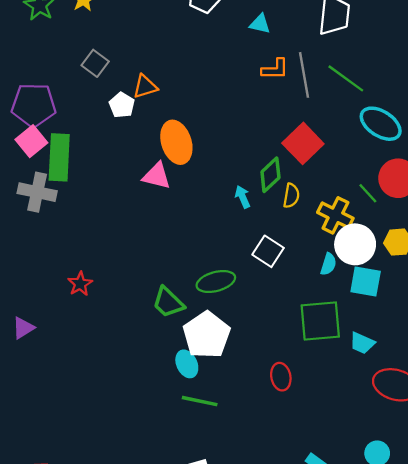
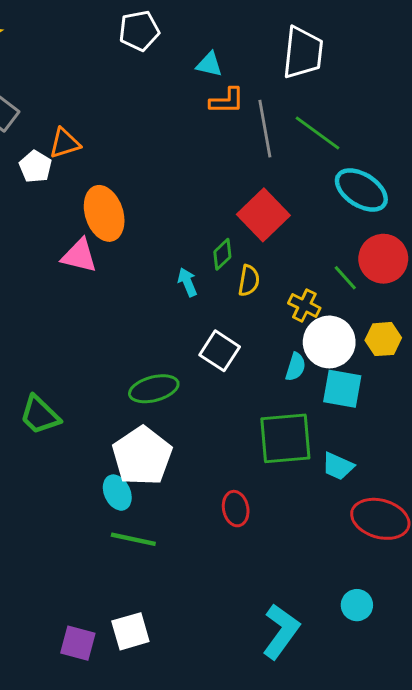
orange L-shape: (275, 69) -> (227, 101), moved
green diamond: (270, 175) -> (222, 254), size x0.7
yellow cross: (335, 215) -> (304, 305), size x0.7
green trapezoid: (168, 302) -> (40, 415), moved

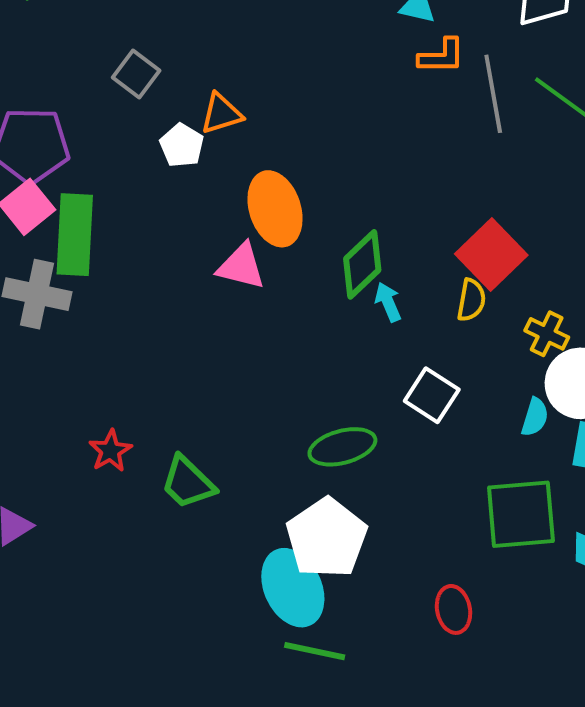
red square: (263, 215) -> (491, 254), moved
green diamond: (222, 254) -> (362, 264), moved, size x1.6
cyan ellipse: (117, 493) -> (293, 588), size x1.6

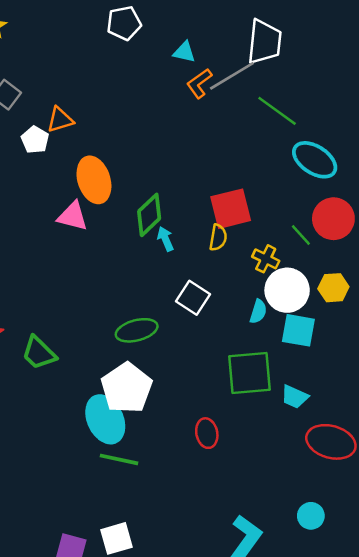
orange L-shape: (442, 56) -> (199, 83), turned 144
gray line: (493, 94) -> (232, 76), moved, turned 69
red square: (491, 254) -> (231, 209), turned 30

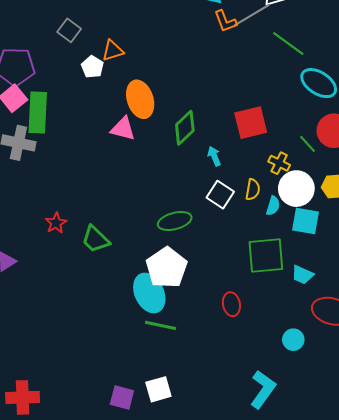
orange L-shape: (199, 83) -> (225, 21), turned -75
yellow semicircle: (218, 238) -> (253, 190), moved
cyan arrow: (165, 239) -> (214, 156), moved
cyan circle: (311, 516) -> (293, 340), moved

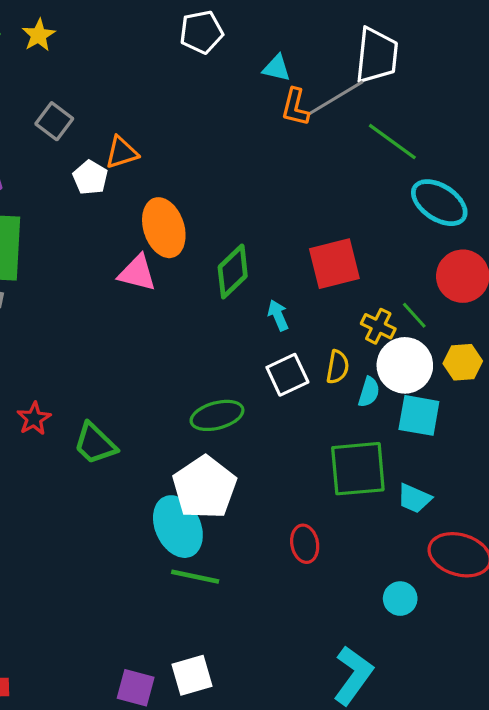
orange L-shape: (225, 21) -> (295, 107), turned 35
green line: (308, 144) -> (414, 315), moved
white square: (220, 195) -> (287, 375), turned 32

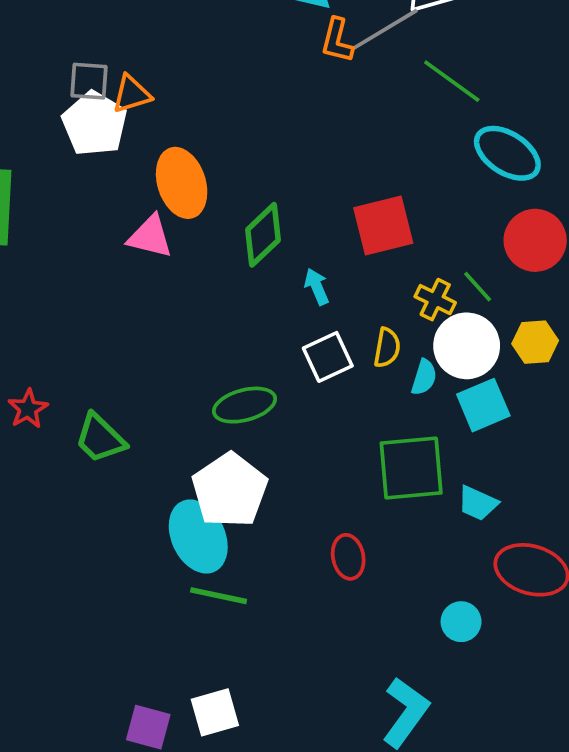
gray square: (54, 121) -> (89, 81), moved, turned -33
white pentagon: (90, 178) -> (95, 124), size x1.6
cyan square: (419, 415) -> (483, 405), turned -33

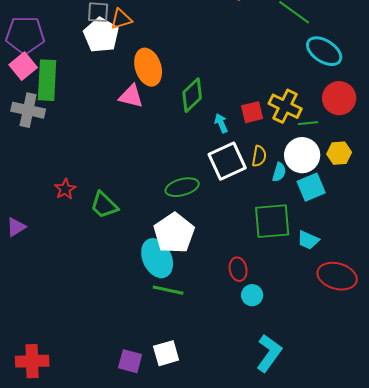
red square: (383, 226) -> (252, 112), moved, size x0.7
green line: (478, 287) -> (308, 123), turned -54
yellow cross: (435, 300) -> (285, 106), moved, size x1.5
white square: (328, 357) -> (227, 161), size x1.4
cyan circle: (461, 622) -> (252, 295), moved

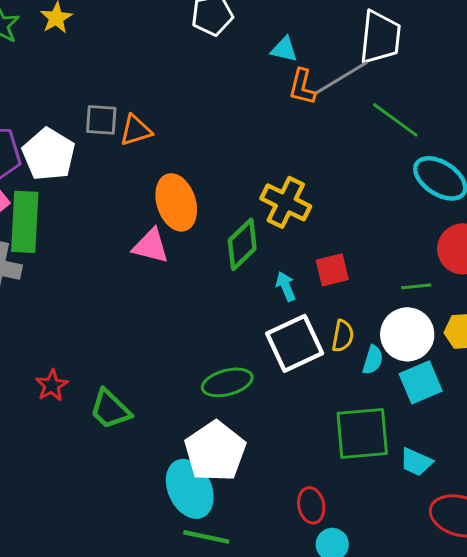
white pentagon: (101, 35) -> (49, 154), moved
yellow cross: (285, 106) -> (286, 202), moved

